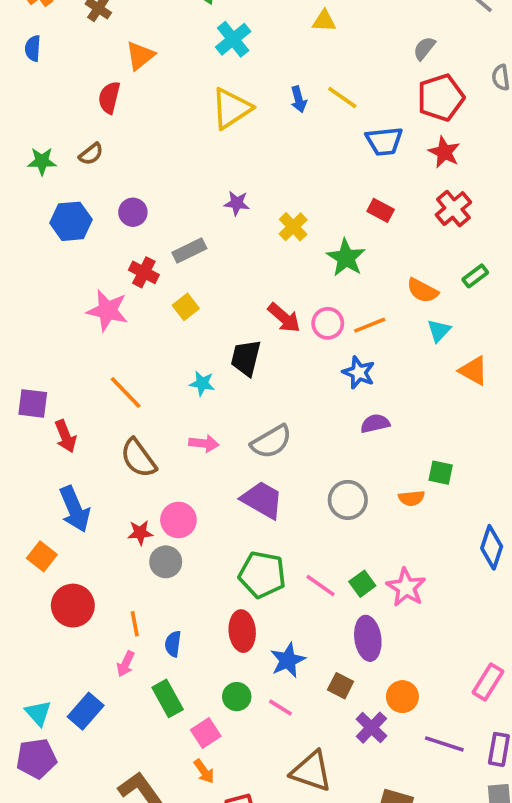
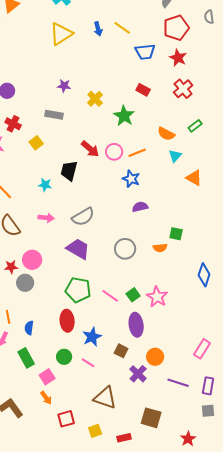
gray rectangle: (189, 250) -> (54, 115), moved, turned 36

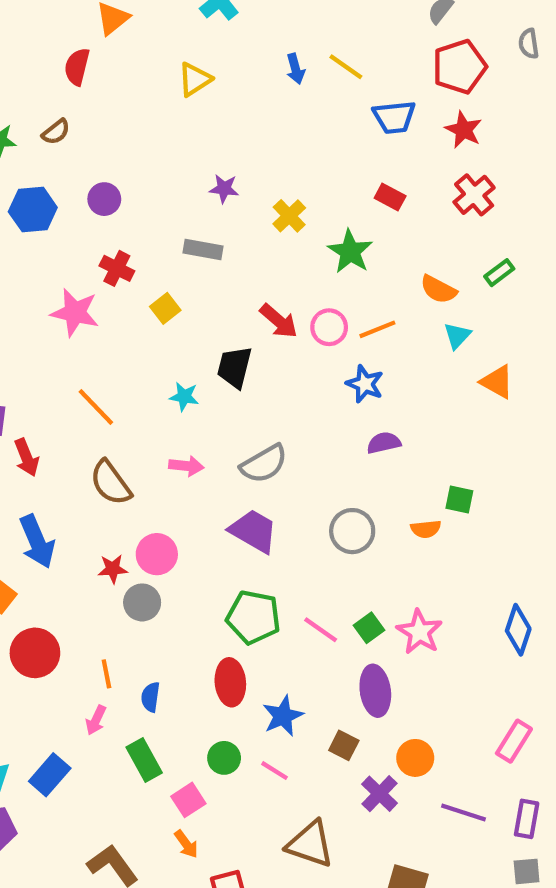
yellow triangle: (61, 34) -> (195, 79), moved, size x0.7
blue diamond: (204, 275) -> (518, 630), moved

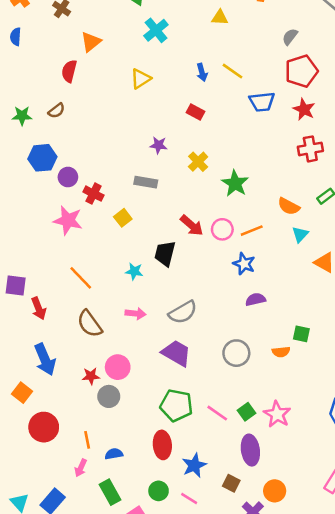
red cross: (474, 195) -> (310, 149), turned 30
red rectangle: (390, 197) -> (196, 112), moved
purple circle: (104, 199) -> (68, 177), moved
blue semicircle: (151, 697) -> (114, 454), turned 72

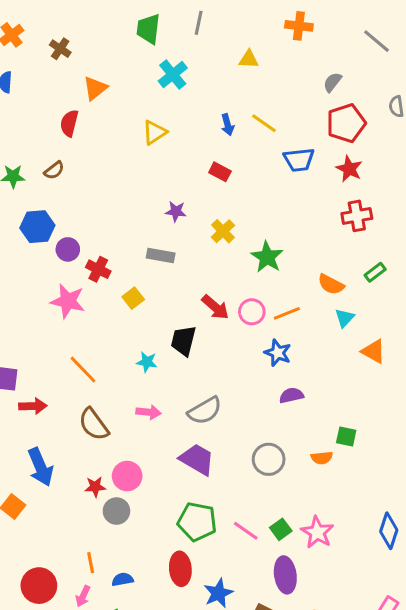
red arrow: (39, 308) -> (33, 406), turned -70
red circle: (44, 427) -> (39, 586), moved

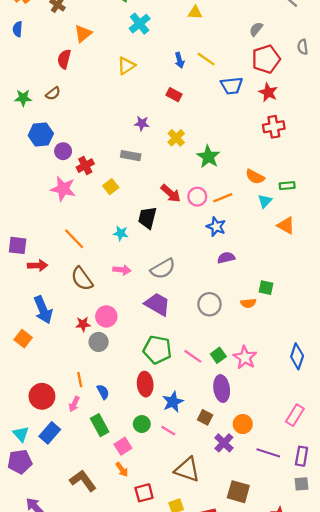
red cross: (98, 269) -> (85, 166), turned 35
green rectangle: (375, 272) -> (287, 186), moved, turned 32
blue semicircle: (123, 579) -> (103, 392), turned 72

